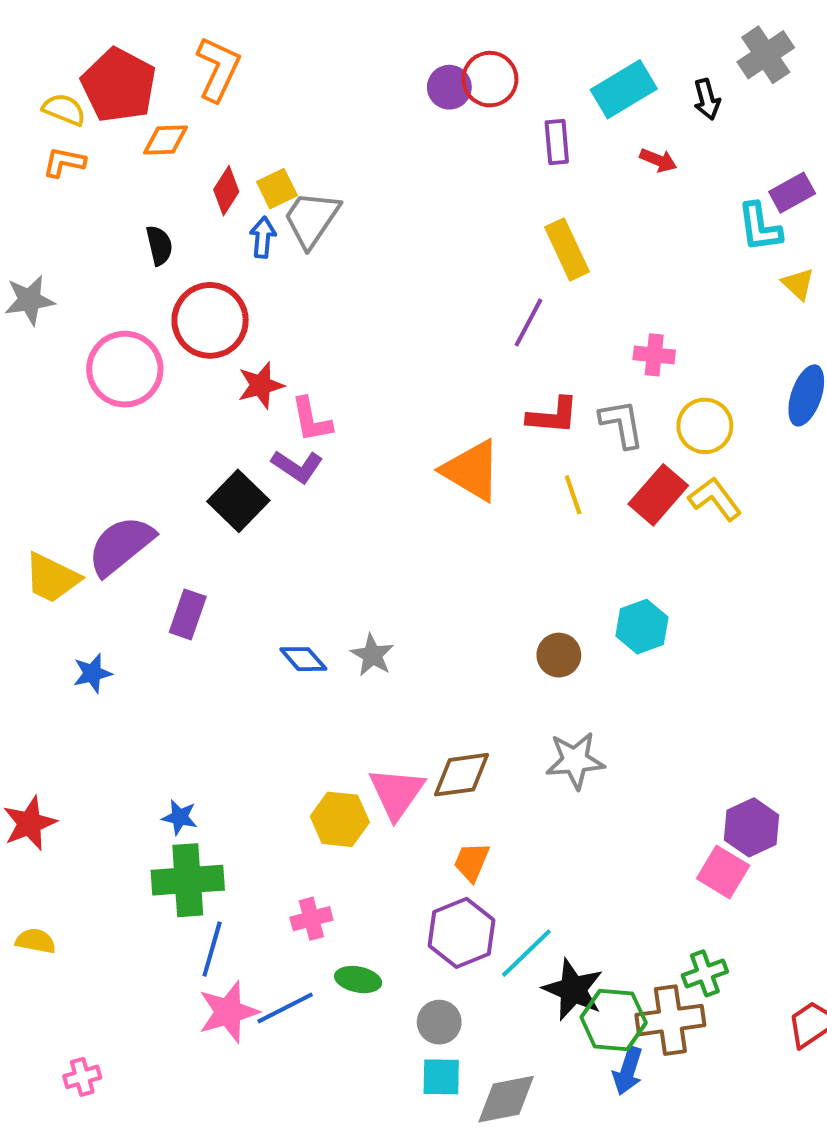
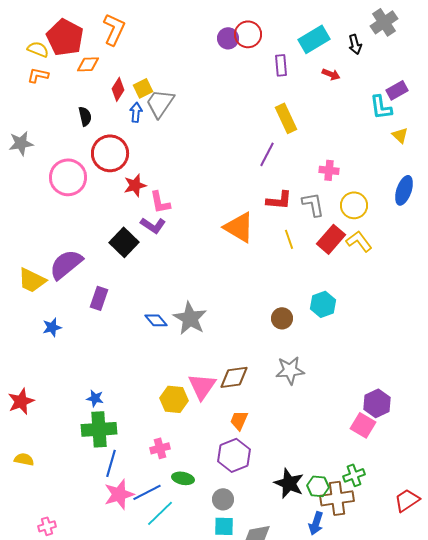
gray star: (372, 655) -> (190, 318), size x1.6
cyan line: (526, 953) -> (160, 513), moved
green hexagon: (614, 1020) -> (318, 486), moved, size x0.7

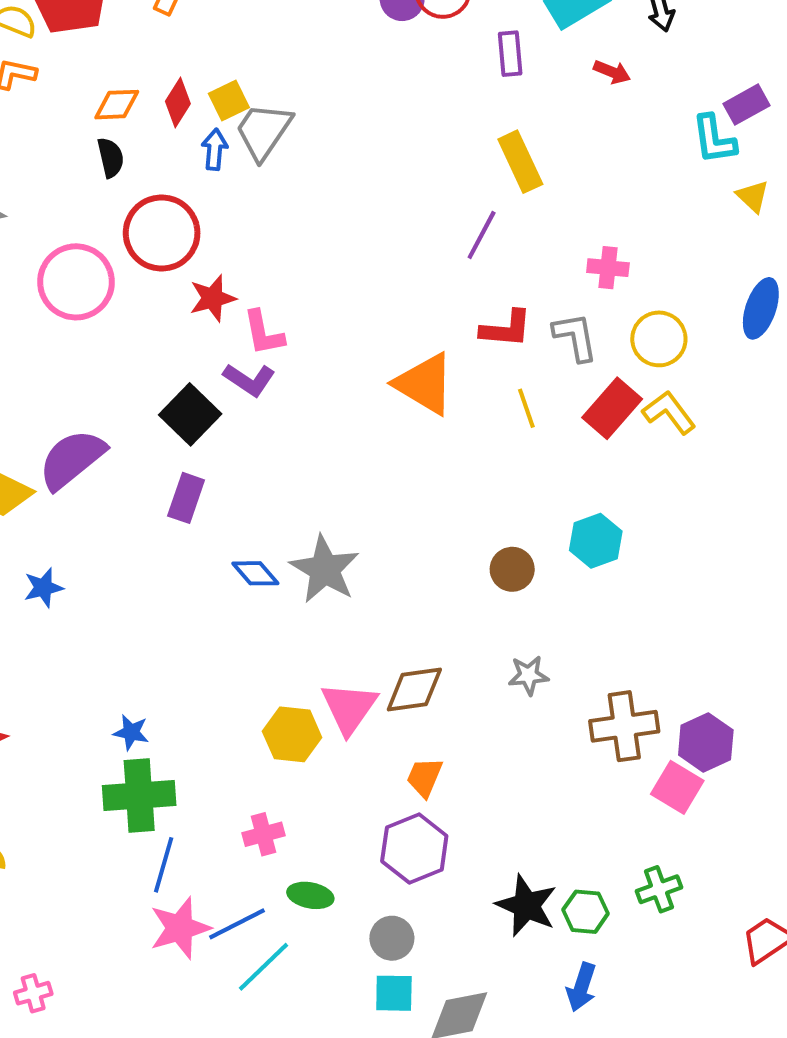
orange diamond: (88, 64) -> (117, 105), moved
purple rectangle: (99, 298) -> (186, 498), moved
gray star: (290, 370) -> (528, 675), size x0.7
brown cross: (337, 498) -> (624, 726), moved

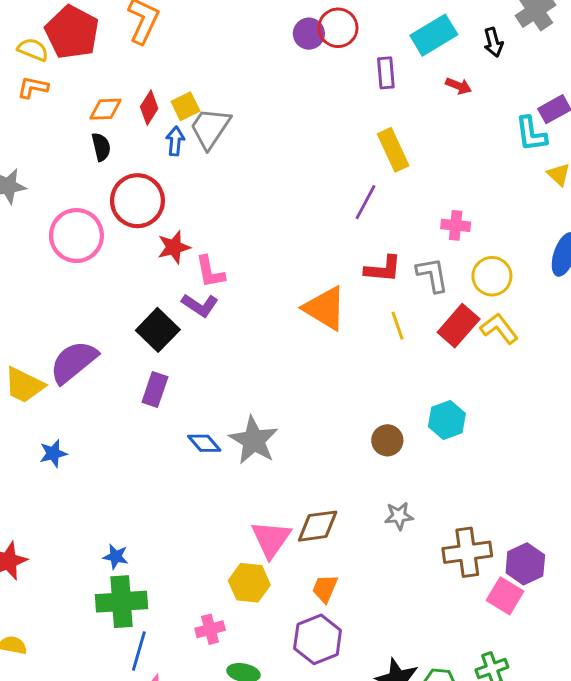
yellow hexagon: (292, 734) -> (249, 583), moved

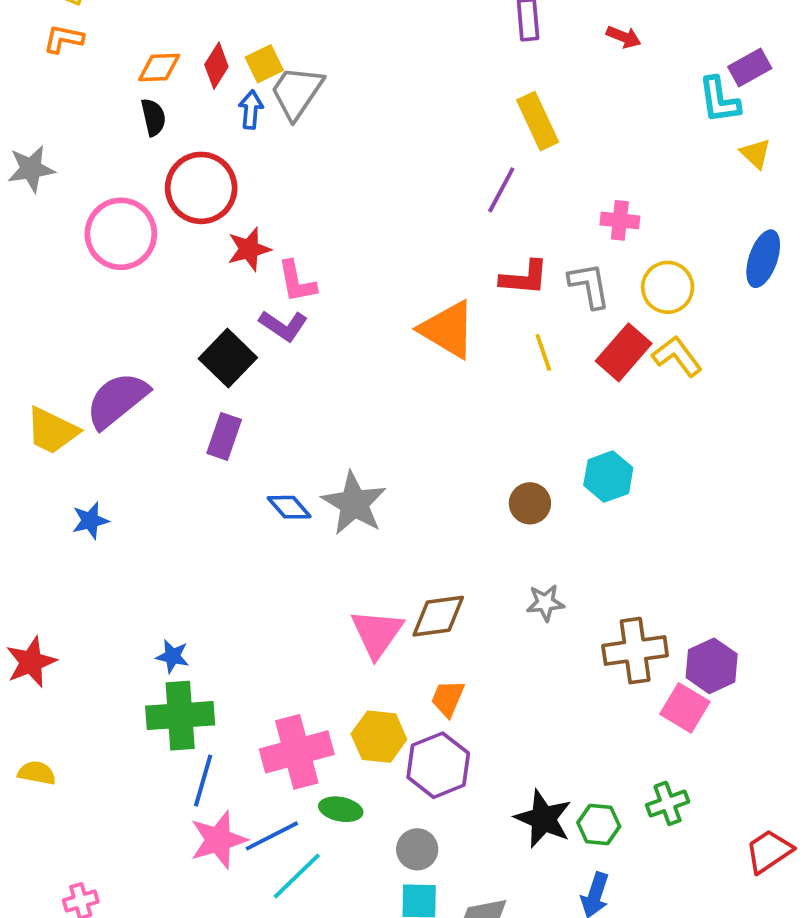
yellow hexagon: (249, 583) -> (379, 737), moved
pink cross: (210, 629) -> (297, 752), size x1.8

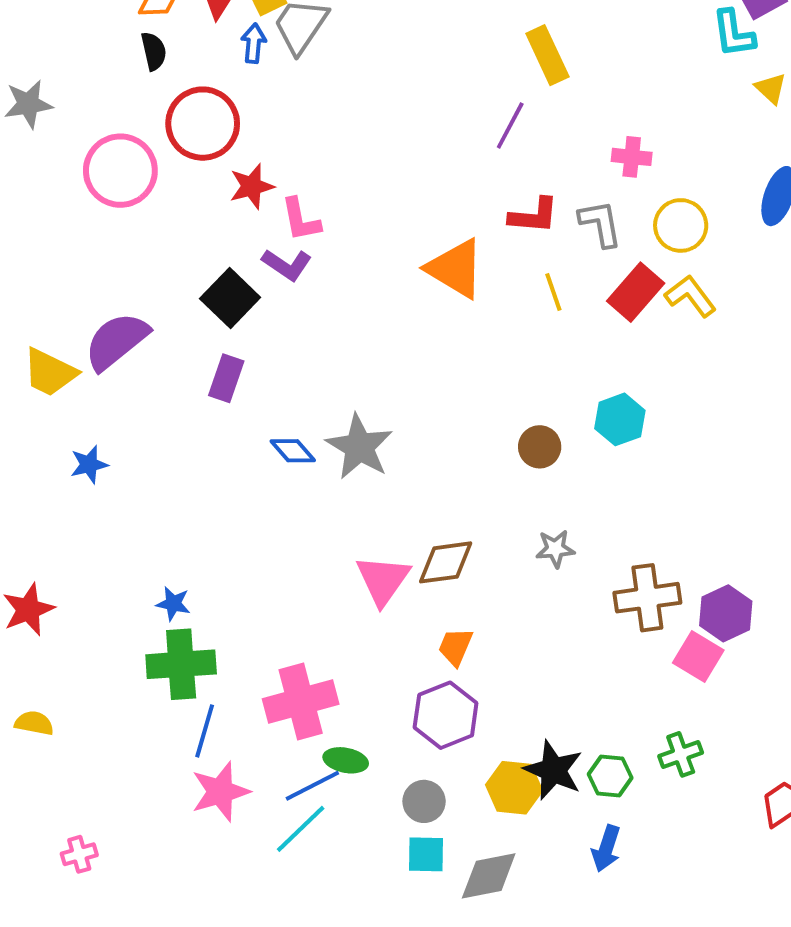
yellow hexagon: (379, 737) -> (514, 788), moved
blue line: (272, 836) -> (312, 786), moved

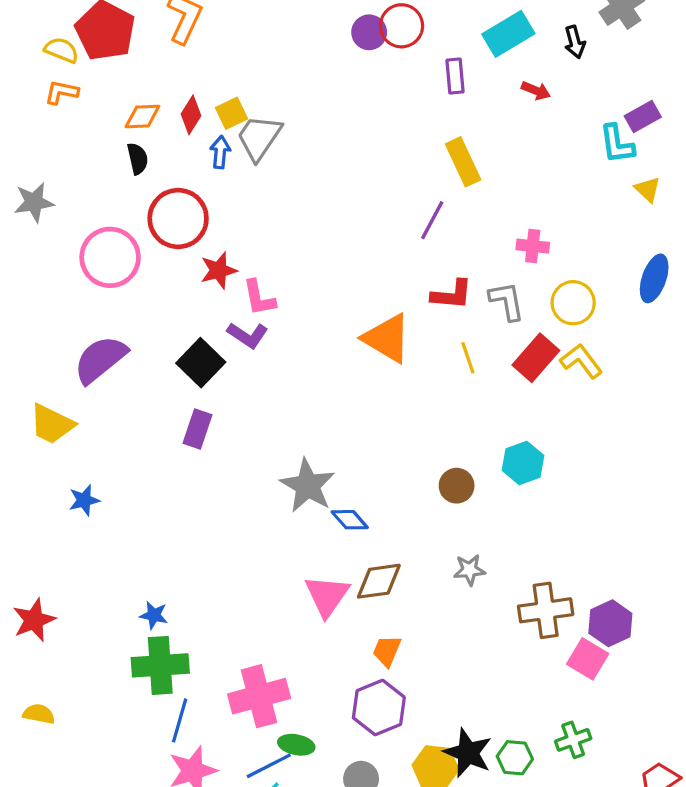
purple semicircle: (116, 341) -> (100, 359), moved
blue diamond: (293, 451) -> (350, 520), moved

